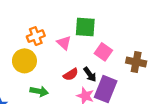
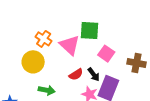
orange cross: (36, 36) -> (44, 39), turned -35
pink triangle: (64, 43) -> (70, 45), size x1.5

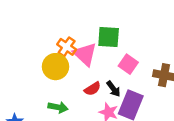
orange cross: (44, 39) -> (67, 47), moved
yellow circle: (33, 62) -> (55, 67), moved

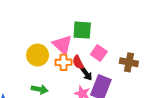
orange cross: (67, 47) -> (64, 62), moved, turned -35
red semicircle: (92, 89) -> (78, 62), moved, turned 96

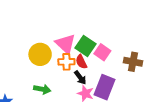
green square: (82, 30) -> (85, 46), moved, turned 30
black arrow: (86, 74) -> (80, 78), moved

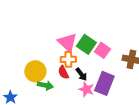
yellow circle: (40, 54) -> (35, 71), moved
red semicircle: (81, 62) -> (63, 72), moved

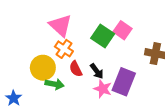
pink triangle: (67, 42) -> (60, 25), moved
pink square: (102, 50) -> (123, 30), moved
orange cross: (68, 59) -> (64, 49), moved, turned 35

